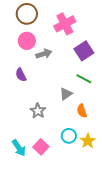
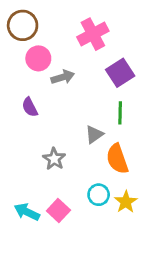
brown circle: (27, 14) -> (23, 25), moved
green line: (84, 79) -> (120, 113), turned 63
orange semicircle: (82, 111) -> (117, 159), size x1.5
cyan arrow: (19, 148) -> (27, 212), turned 150

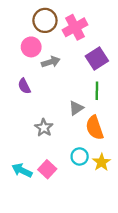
brown circle: (23, 25) -> (45, 20), moved

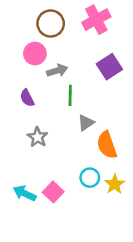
pink cross: (75, 27) -> (96, 20), moved
green line: (97, 91) -> (70, 95), moved
gray star: (44, 128) -> (38, 137), moved

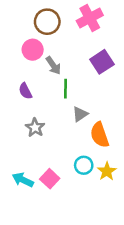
gray arrow: (57, 71) -> (53, 65), turned 72

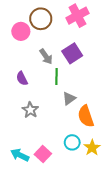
pink circle: (33, 50) -> (21, 31), moved
purple square: (102, 62) -> (72, 53), moved

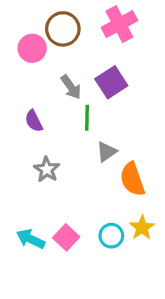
cyan circle: (72, 142) -> (111, 236), moved

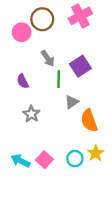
purple square: (111, 82) -> (80, 66), moved

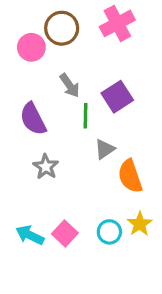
purple semicircle: (23, 81) -> (33, 119), size x1.5

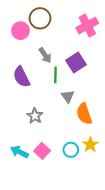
pink cross: (117, 23) -> (87, 26), moved
gray triangle: (105, 149) -> (68, 96), turned -32
gray star: (46, 167) -> (35, 116), moved

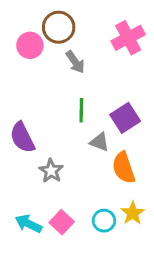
gray arrow: (45, 55) -> (75, 62), moved
purple square: (76, 62) -> (125, 118), moved
purple semicircle: (22, 77) -> (22, 138), moved
gray triangle: (68, 96) -> (99, 142), turned -32

